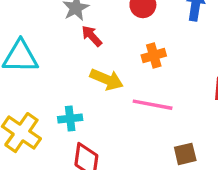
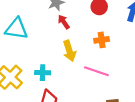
yellow arrow: (107, 79) -> (69, 51), turned 42

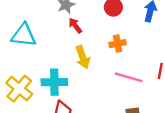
pink line: (96, 71) -> (129, 77), moved
cyan cross: (43, 73) -> (54, 82), size x1.5

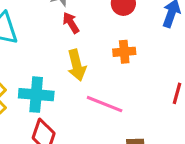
pink line: (129, 77) -> (105, 104), moved

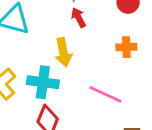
yellow arrow: (77, 65) -> (63, 52), moved

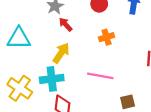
yellow arrow: (63, 52) -> (61, 53), turned -120

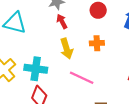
yellow arrow: (61, 53) -> (67, 49), moved, turned 114

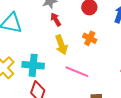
orange cross: (97, 43) -> (90, 38), turned 32

